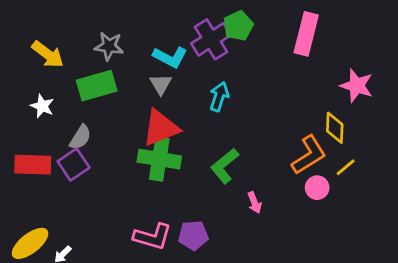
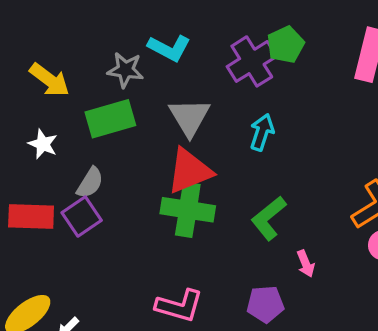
cyan L-shape: (170, 57) -> (169, 48), moved
gray triangle: (161, 84) -> (189, 117), size x1.5
purple pentagon: (193, 235) -> (265, 304), moved

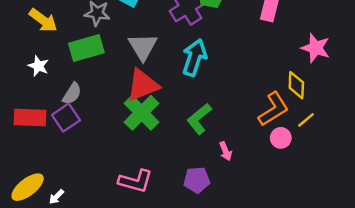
cyan arrow: (262, 132) -> (194, 58), size x1.4
green cross: (188, 210) -> (142, 113), turned 36

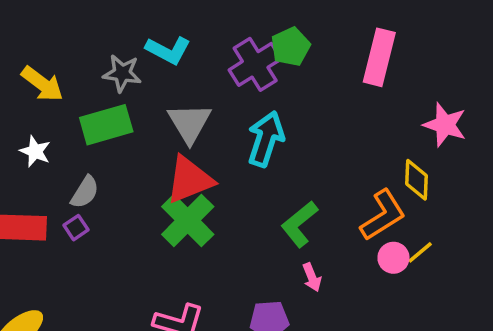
purple square: (66, 118) -> (76, 228), size x0.6
green L-shape: (199, 119) -> (299, 224), moved
yellow line: (306, 120) -> (420, 252), moved

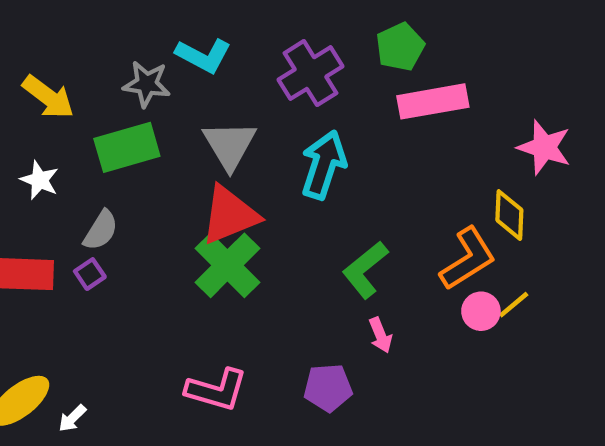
green pentagon: (291, 47) -> (400, 47), moved
pink rectangle: (379, 57) -> (433, 101), moved, turned 66

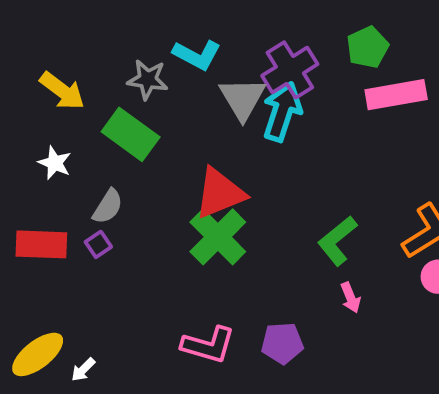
gray triangle: (230, 145) -> (242, 98), moved
green rectangle: (127, 147) -> (131, 134), turned 52
cyan arrow: (324, 165) -> (282, 112), moved
purple pentagon: (328, 388) -> (282, 343), moved

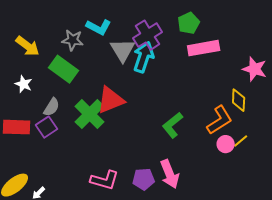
green cross: (218, 237) -> (90, 114), moved
purple square: (98, 244) -> (47, 127), size x1.5
pink arrow: (351, 298) -> (170, 174), moved, size x1.8

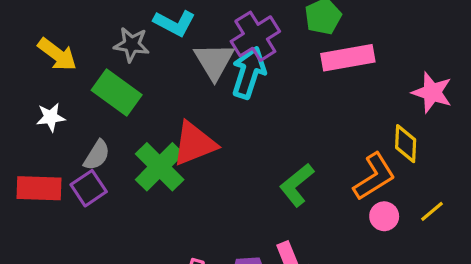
white star: (24, 84) -> (51, 117), turned -30
yellow line: (241, 141) -> (432, 211), moved

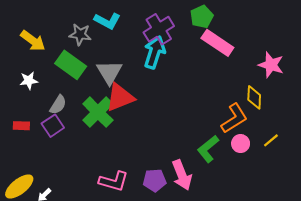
pink rectangle: (348, 58) -> (217, 43), turned 44
gray triangle: (214, 61) -> (109, 72), moved
green L-shape: (297, 185) -> (208, 149), moved
red rectangle: (39, 188) -> (21, 126), size x0.6

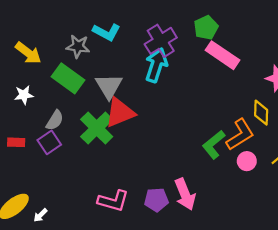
green L-shape: (208, 149) -> (214, 145), moved

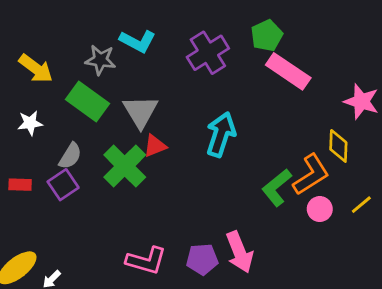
cyan arrow: (156, 65) -> (221, 134), moved
red triangle: (120, 113) -> (155, 146), size x0.6

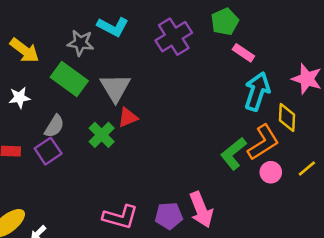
pink rectangle: (288, 71) -> (243, 53), size x0.6
cyan arrow: (221, 134) -> (257, 91), moved
green cross: (125, 166) -> (102, 135), size x0.7

